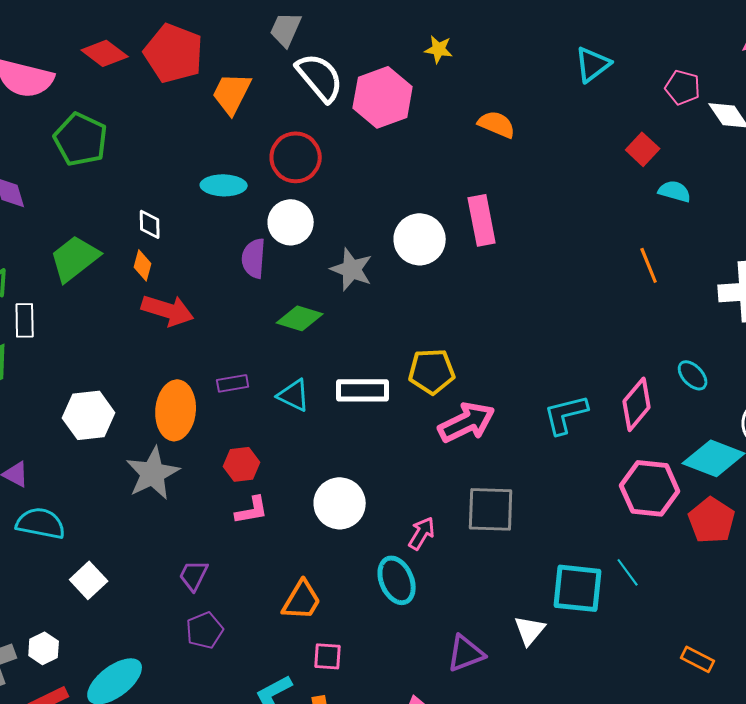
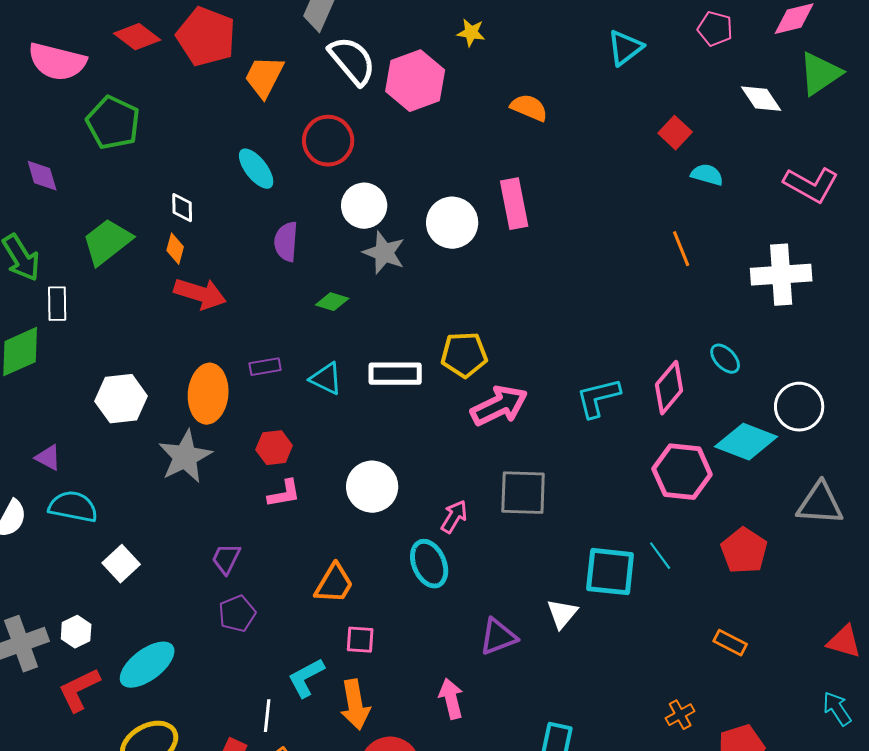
pink pentagon: (683, 87) -> (715, 29), moved
cyan ellipse: (224, 185) -> (256, 169), turned 51
white circle: (291, 222) -> (364, 206), moved
green diamond: (300, 318) -> (332, 302), size x0.7
red pentagon: (712, 520) -> (744, 551), moved

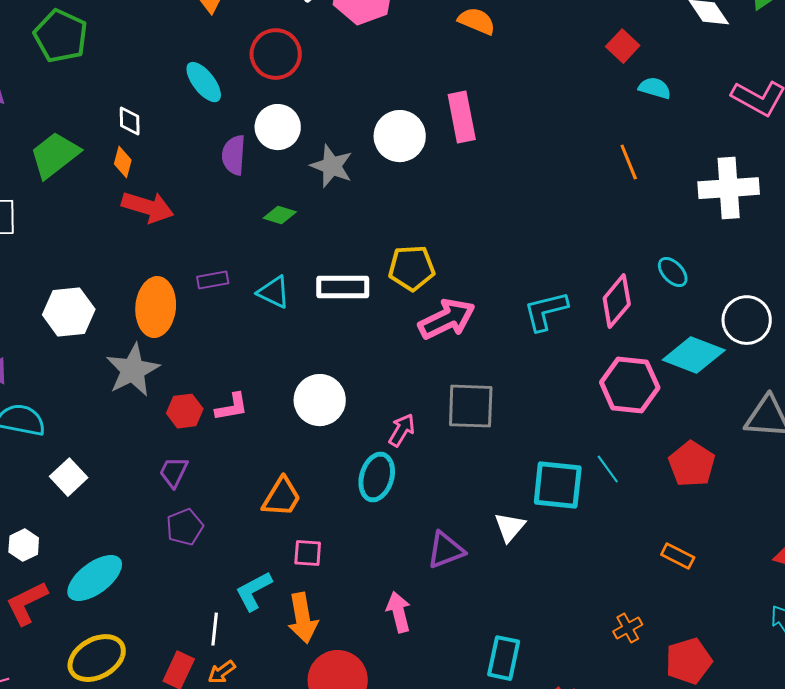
white circle: (364, 206) -> (278, 127), moved
red hexagon: (274, 448) -> (185, 411), moved
cyan ellipse: (429, 564) -> (377, 477), turned 39

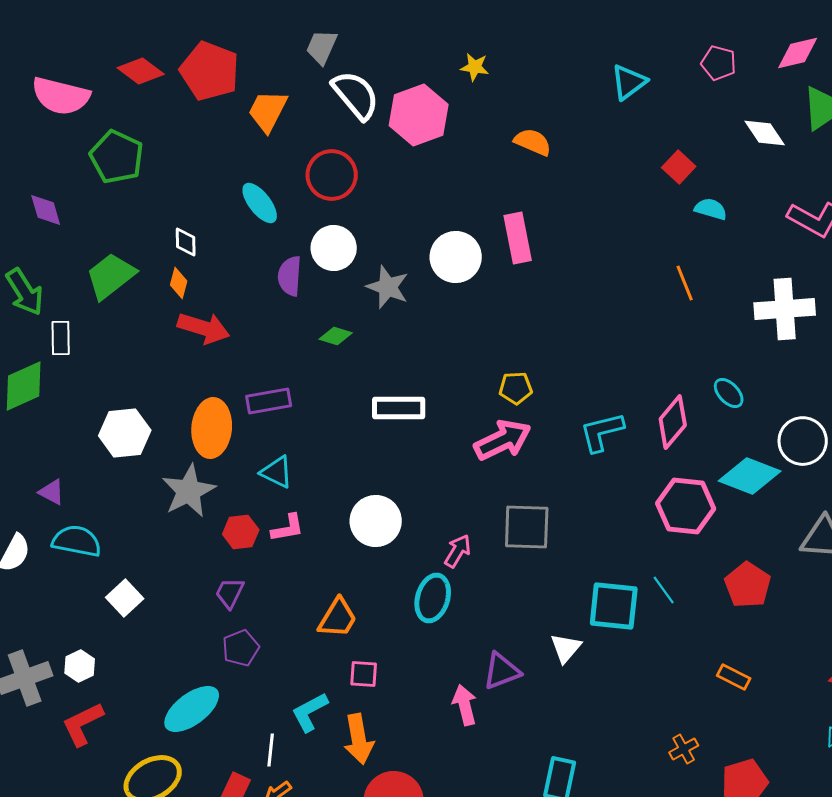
yellow pentagon: (412, 268) -> (516, 388), moved, size x0.7
purple rectangle: (213, 280) -> (269, 401), size x1.4
cyan triangle: (274, 292) -> (277, 472), moved
cyan ellipse: (95, 578) -> (192, 709), moved
pink arrow: (399, 612) -> (465, 705), moved

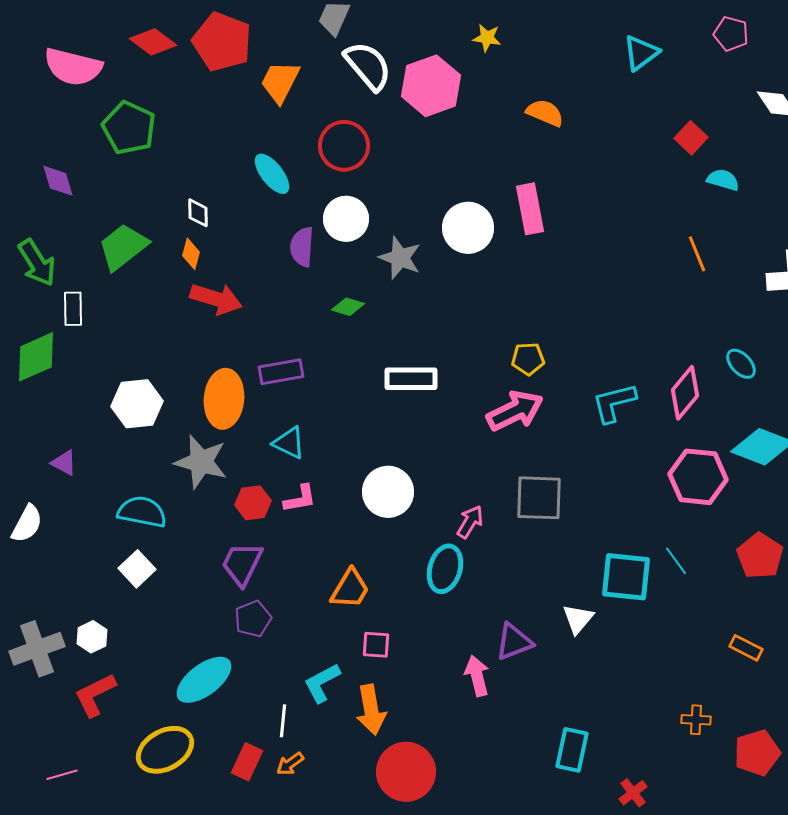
gray star: (189, 491) -> (201, 462), turned -30
cyan semicircle: (77, 541) -> (142, 512), moved
purple trapezoid: (230, 593) -> (242, 564), size x1.4
orange cross: (684, 749) -> (696, 720), turned 32

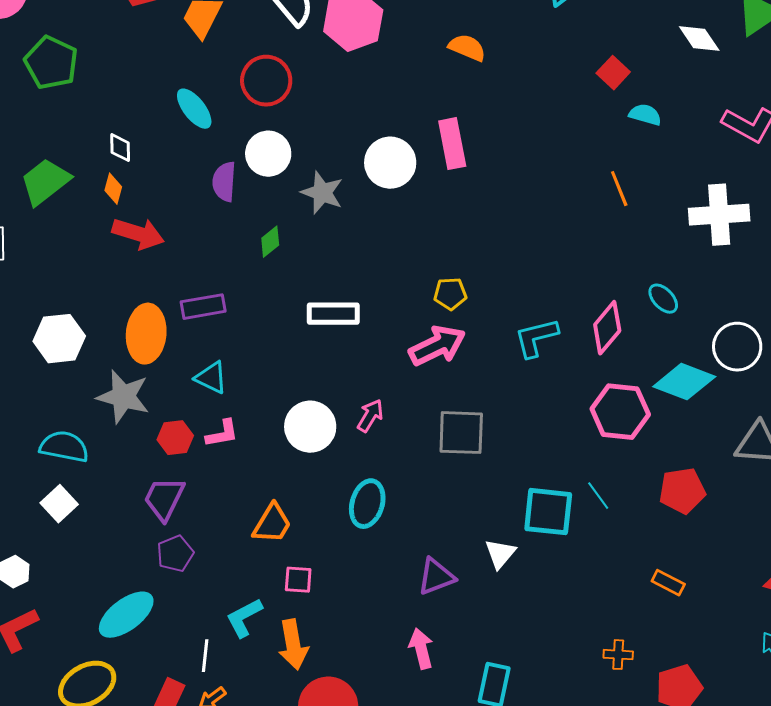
green diamond: (348, 307) -> (270, 242), turned -56
pink arrow: (470, 522) -> (370, 416), moved
red pentagon: (760, 556) -> (682, 491), turned 30
pink arrow: (477, 676) -> (421, 649), moved

